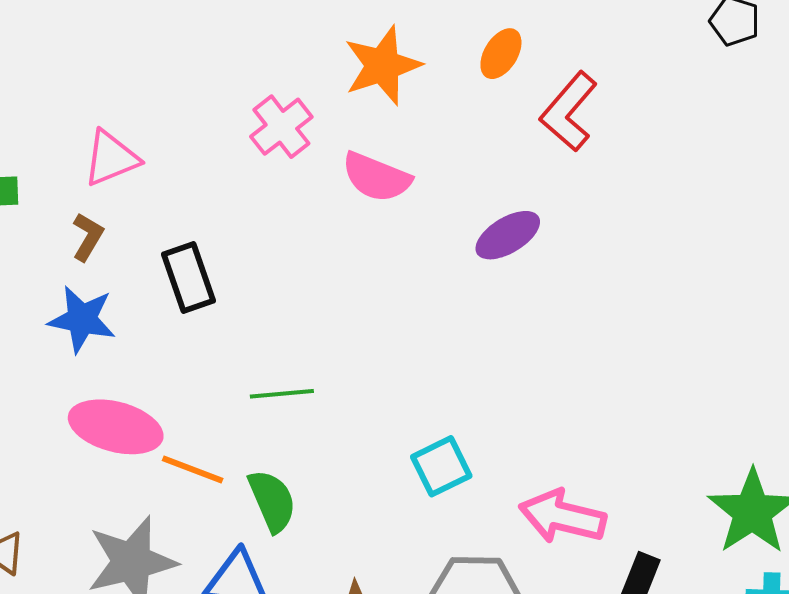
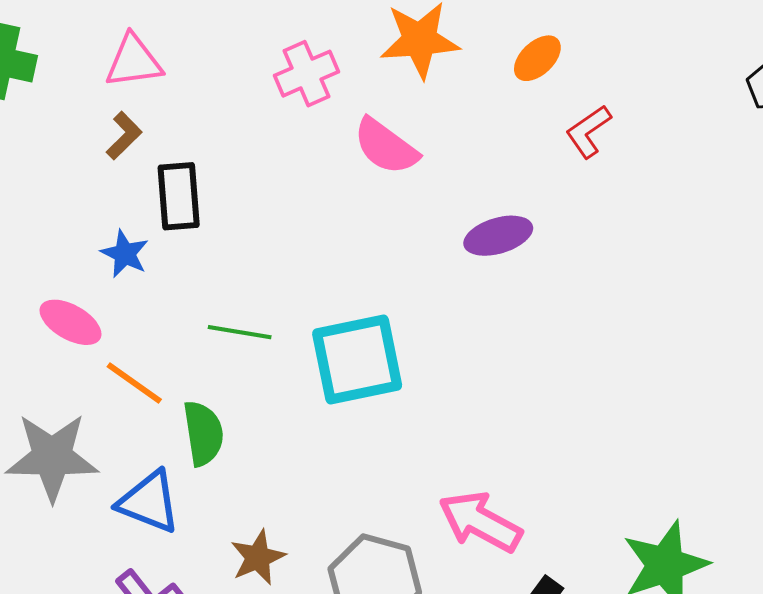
red L-shape: (569, 112) -> (588, 131), size x0.7
brown L-shape: (88, 237) -> (124, 136), moved
blue star: (82, 319) -> (125, 254), moved, size x0.7
pink ellipse: (116, 427) -> (71, 322), size x0.7
cyan square: (441, 466) -> (357, 360), moved, size x1.6

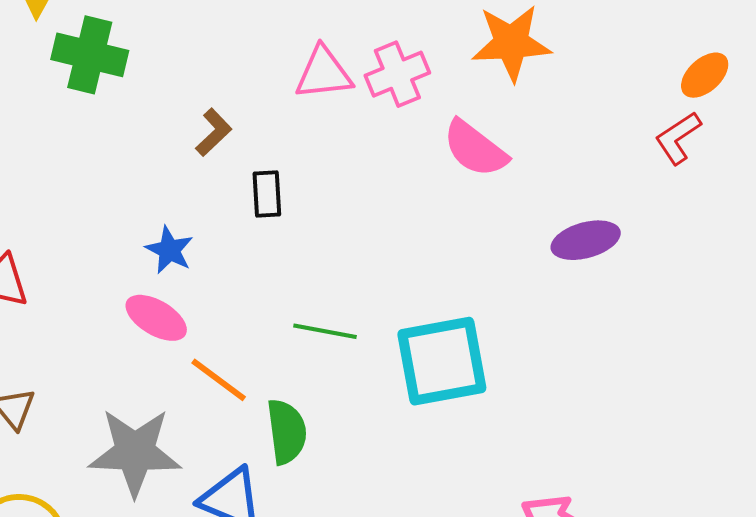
orange ellipse: (537, 58) -> (705, 75), moved
pink triangle: (134, 61) -> (324, 73), moved
black rectangle: (179, 196) -> (267, 194), size x0.7
blue star: (125, 254) -> (169, 250), moved

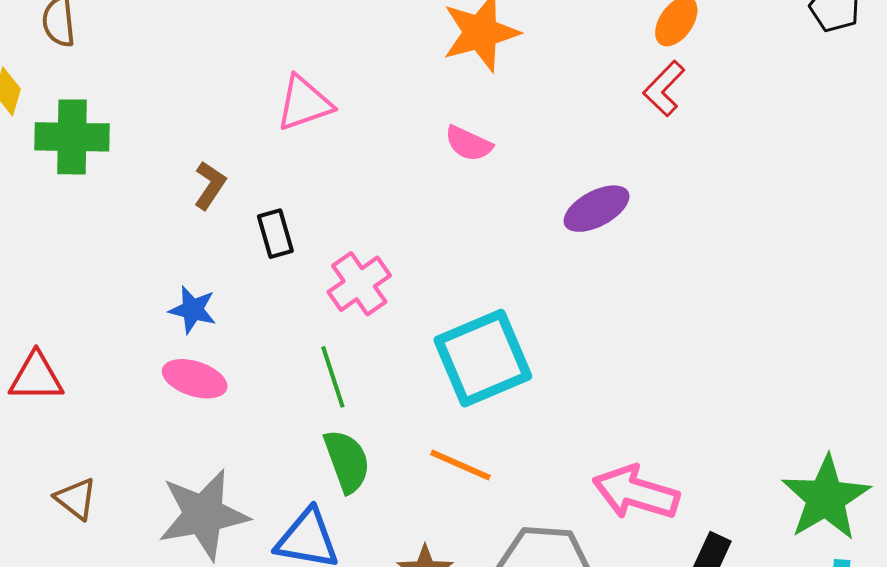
pink cross: (397, 74) -> (359, 284), moved
pink semicircle: (475, 149) -> (469, 144), size x0.7
green line: (325, 331) -> (333, 377), moved, turned 74
orange line: (219, 380) -> (460, 465), moved

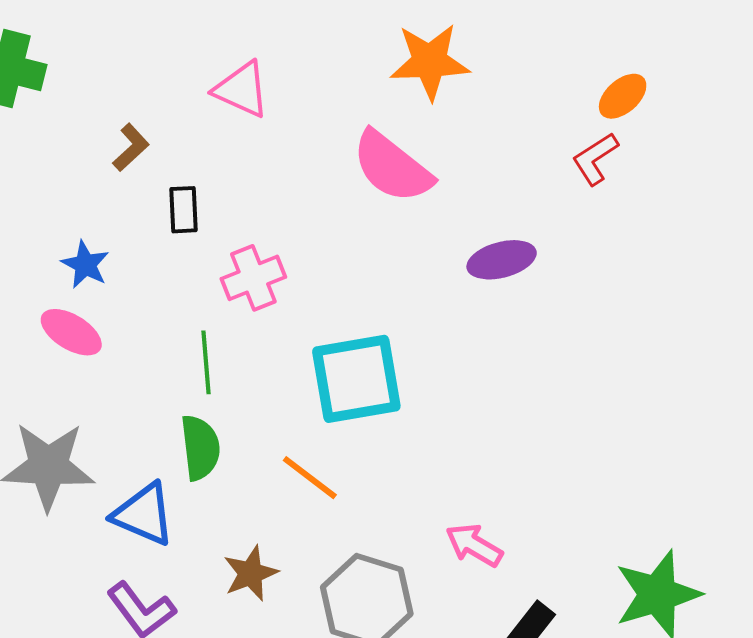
pink triangle: (304, 103) -> (242, 90), turned 30
pink semicircle: (469, 144) -> (392, 167), size x1.8
pink arrow: (636, 493) -> (474, 545), size x0.7

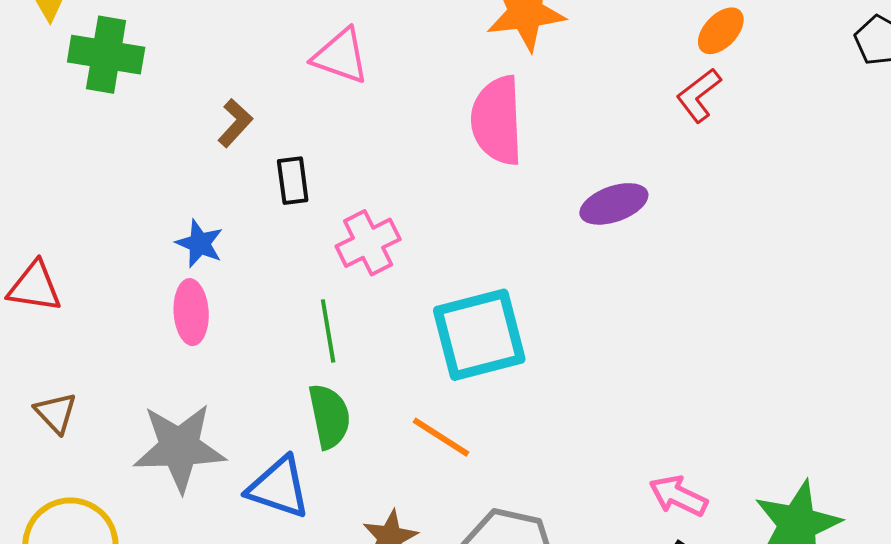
pink semicircle: (392, 167) -> (497, 121), turned 54
pink ellipse: (71, 332) -> (191, 312), turned 60
pink arrow: (474, 545) -> (678, 496), moved

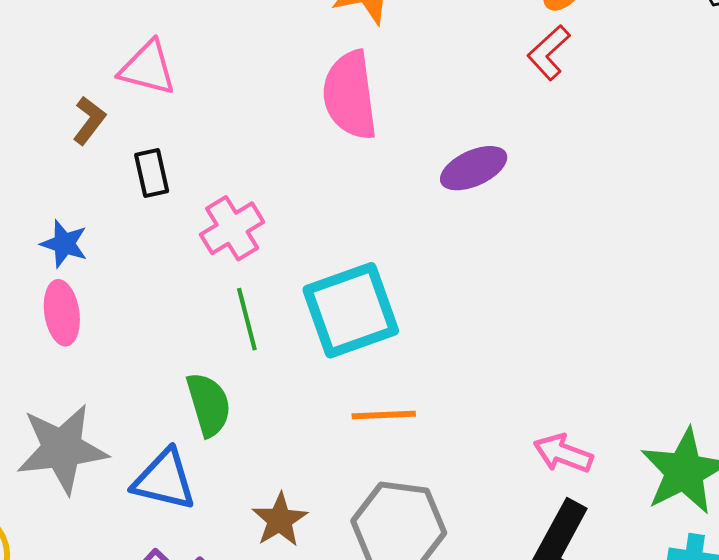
pink triangle: (341, 56) -> (148, 68), moved
green line: (328, 331) -> (247, 319), moved
orange line: (441, 437) -> (384, 415), moved, turned -30

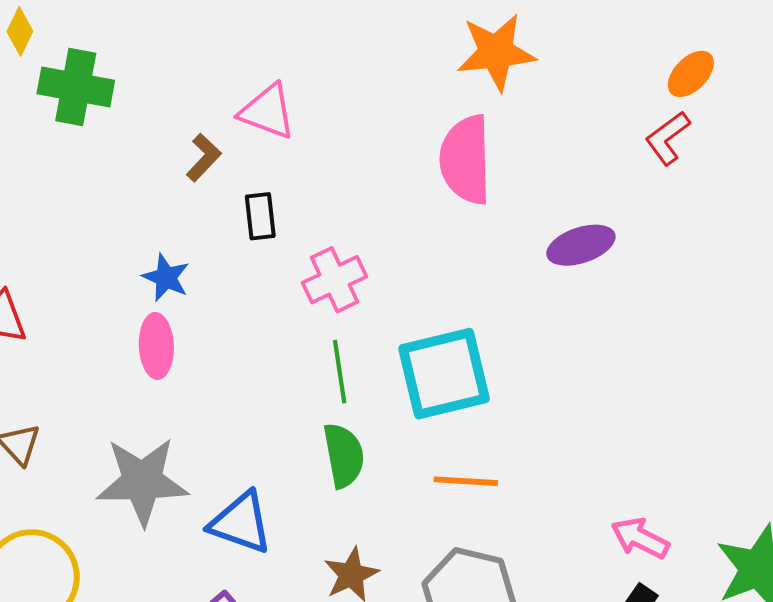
green semicircle: (209, 404) -> (344, 455), moved

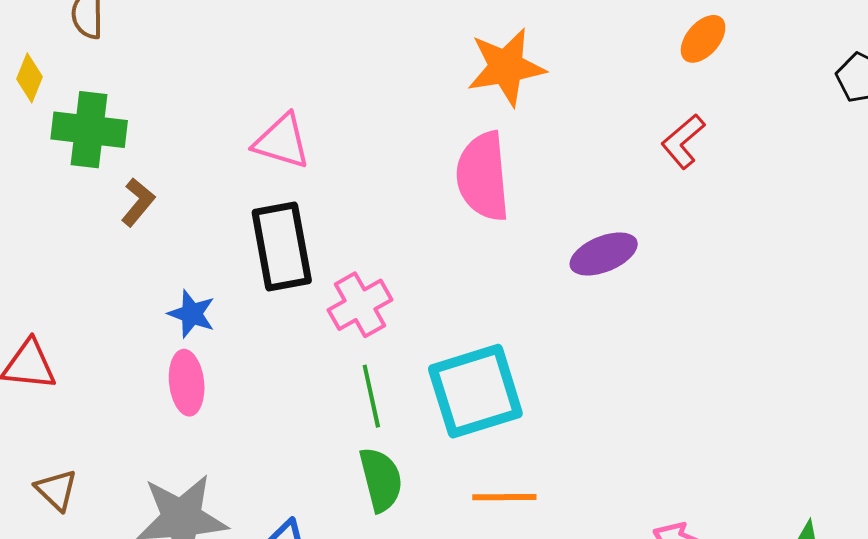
orange ellipse: (691, 74) -> (703, 39), moved
brown L-shape: (204, 158) -> (138, 202), moved
black rectangle: (260, 216) -> (282, 246), size x1.8

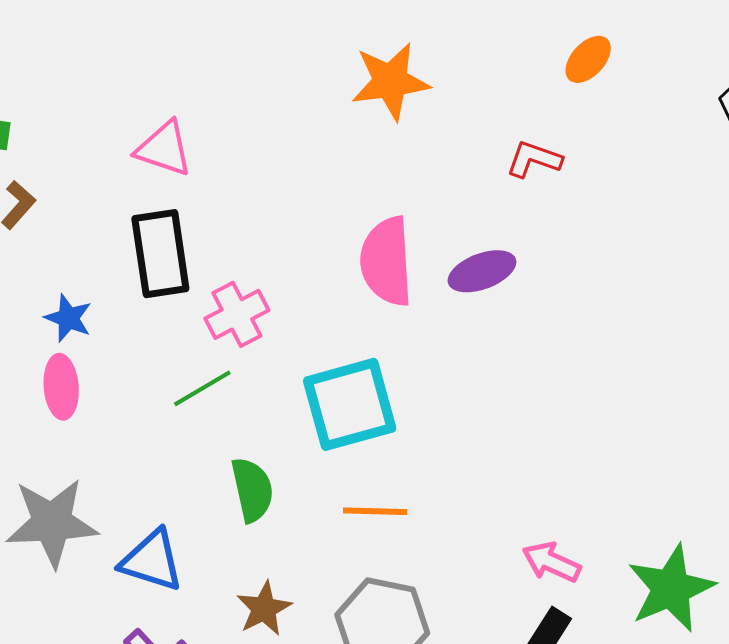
red L-shape: (683, 141) -> (534, 159), moved, turned 58
pink semicircle: (483, 176) -> (386, 261), moved
green line: (371, 396) -> (202, 388), moved, turned 70

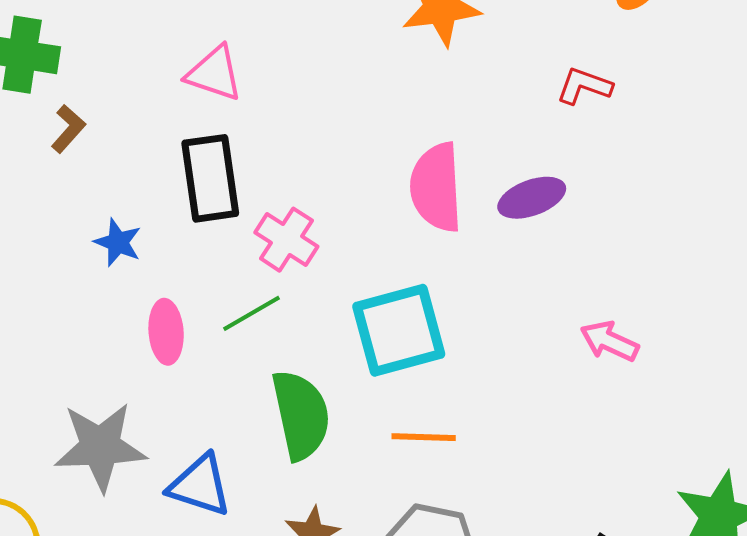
pink cross: (237, 314) -> (286, 240), turned -30
pink ellipse: (61, 387) -> (166, 332), moved
green semicircle: (252, 490) -> (301, 415), size x1.4
pink arrow: (551, 562) -> (609, 341), moved

